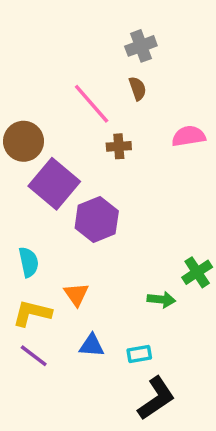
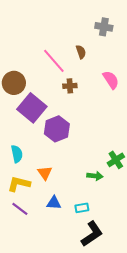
gray cross: (141, 46) -> (104, 27), moved, turned 30
pink semicircle: (189, 136) -> (111, 80), turned 66

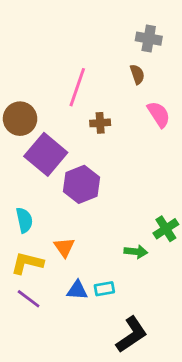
brown semicircle: (81, 52) -> (137, 74), moved
pink line: (54, 61) -> (77, 87), turned 60
cyan rectangle: (82, 208) -> (104, 289), moved

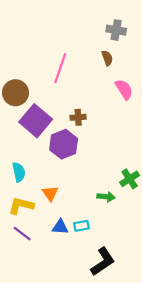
brown cross: (100, 123) -> (78, 117), moved

